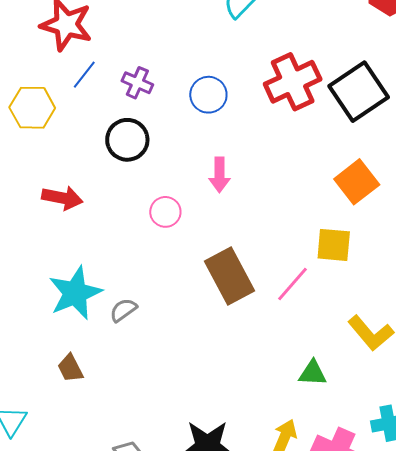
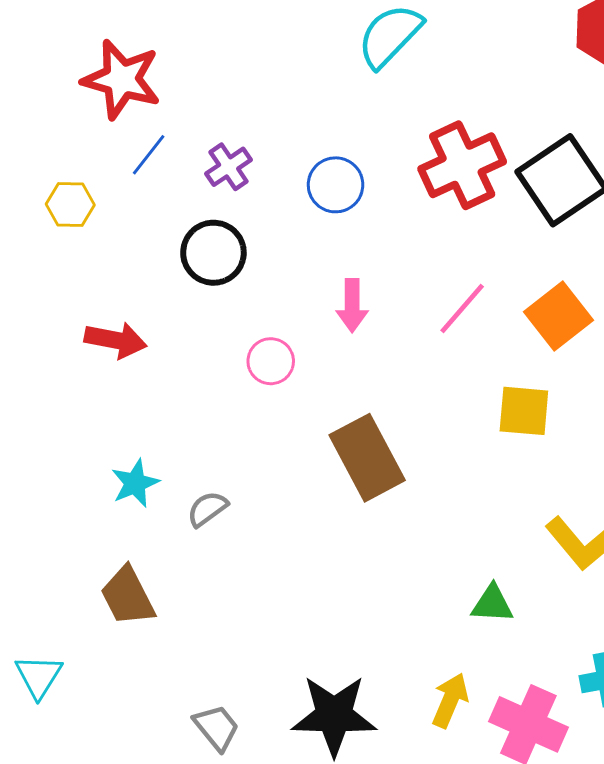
purple cross: (137, 83) -> (229, 167), turned 32
yellow hexagon: (32, 108) -> (70, 204), size x0.7
pink line: (293, 284) -> (462, 308), moved
cyan star: (75, 293) -> (135, 483), size x0.6
brown trapezoid: (70, 368) -> (128, 596), size x1.4

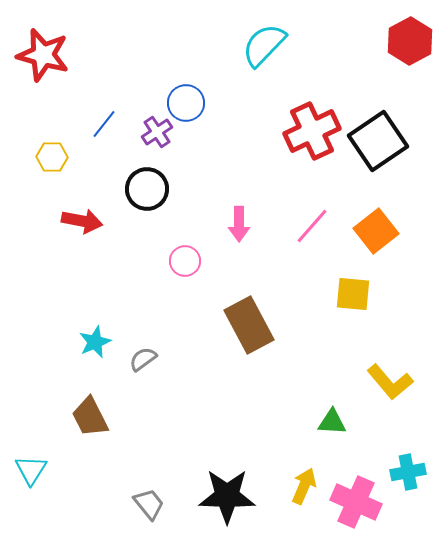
red star: (122, 79) -> (43, 55), moved
blue circle: (336, 185) -> (186, 103), moved
red arrow: (115, 340) -> (82, 221), moved

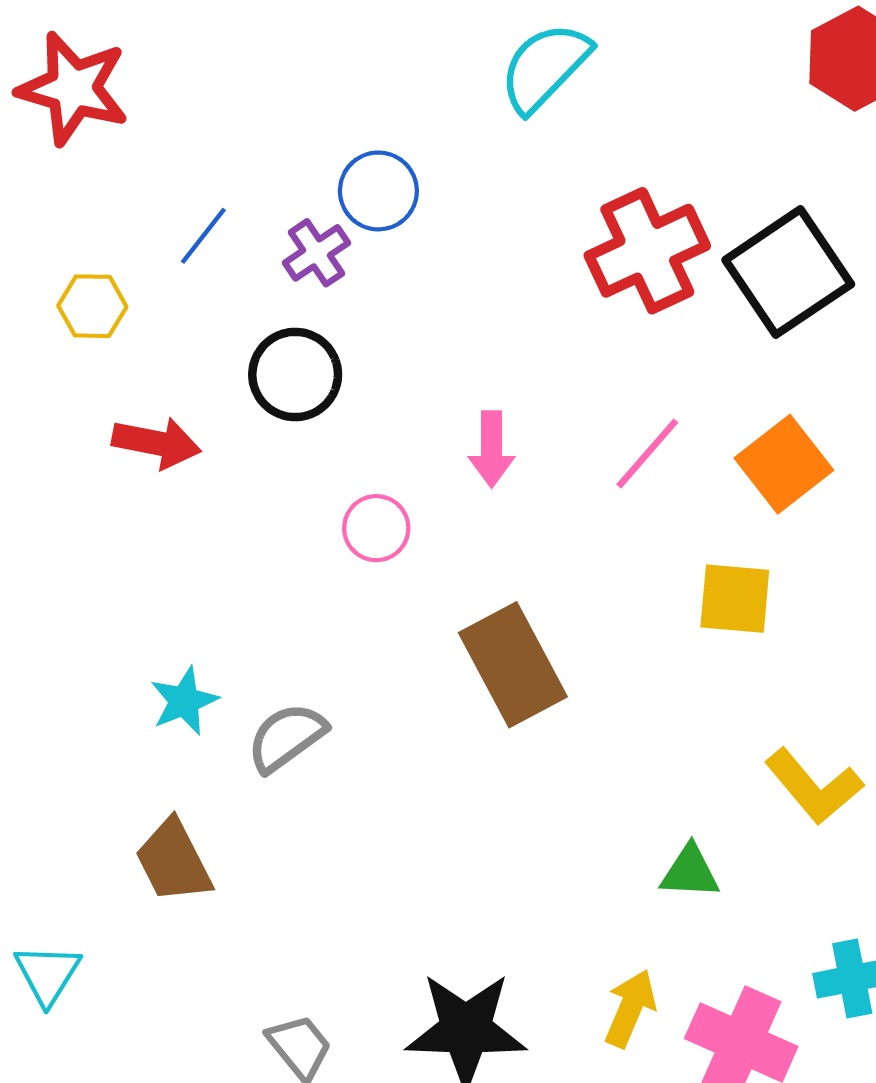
gray semicircle: (143, 359) -> (287, 737), size x1.4

